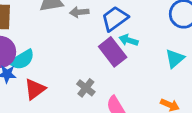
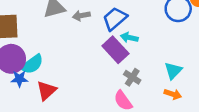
cyan triangle: (175, 59) -> (173, 71), moved
gray cross: (86, 88) -> (132, 77), moved

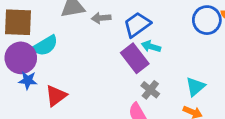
cyan semicircle: (32, 64) -> (45, 46), moved

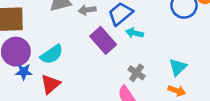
cyan semicircle: (45, 46) -> (52, 54), moved
purple rectangle: (135, 58) -> (103, 40), moved

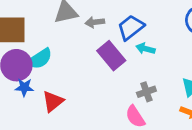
cyan semicircle: (52, 54) -> (40, 59), moved
gray cross: (137, 73) -> (146, 92), turned 35

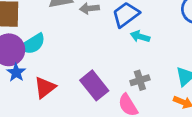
purple rectangle: (111, 56) -> (94, 85), moved
blue star: (24, 87) -> (16, 72), turned 30

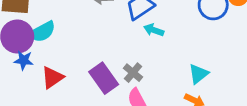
blue star: (16, 72) -> (24, 60), turned -30
gray cross: (140, 80) -> (133, 73), moved, turned -36

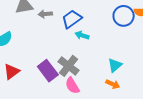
gray cross: (133, 73) -> (68, 66), size x1.5

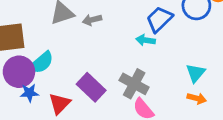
blue trapezoid: (72, 19) -> (159, 19), moved
purple rectangle: (48, 71) -> (91, 87), moved

